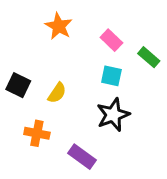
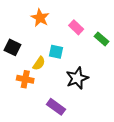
cyan square: (111, 76) -> (56, 52), moved
black square: (18, 85) -> (13, 47), moved
orange cross: (37, 133) -> (25, 79), moved

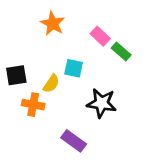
green rectangle: (101, 39) -> (121, 51), moved
black square: (13, 47) -> (16, 75), moved, turned -35
black star: (77, 78) -> (102, 103), turned 30

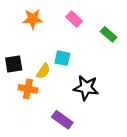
orange star: (53, 24) -> (33, 19), moved, turned -30
pink rectangle: (100, 36) -> (74, 19), moved
green rectangle: (121, 51) -> (109, 34), moved

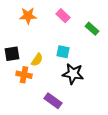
cyan square: (62, 58) -> (63, 52), moved

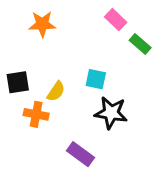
pink rectangle: (63, 16) -> (116, 20), moved

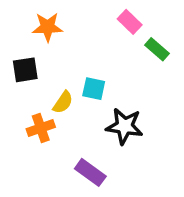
cyan square: (96, 79) -> (94, 89), moved
black square: (18, 82) -> (25, 70), moved
orange cross: (36, 114) -> (41, 128), turned -30

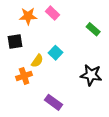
pink rectangle: (130, 22) -> (52, 13), moved
cyan square: (94, 89) -> (56, 53), turned 32
black star: (125, 126) -> (91, 75), moved

